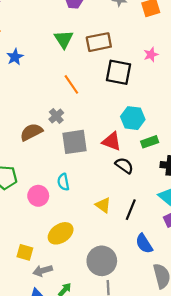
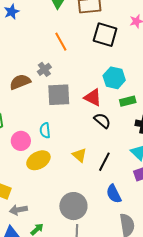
yellow ellipse: (61, 233) -> (38, 160), moved

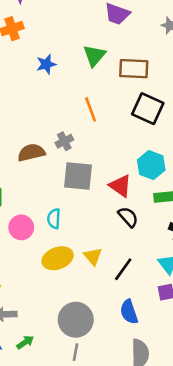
blue star: (12, 12) -> (46, 64), moved
yellow ellipse: (38, 160) -> (58, 258), moved

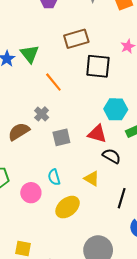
green triangle: (94, 56) -> (30, 54), moved
gray square: (78, 176) -> (61, 137), size x0.7
yellow triangle: (93, 256) -> (92, 178), moved

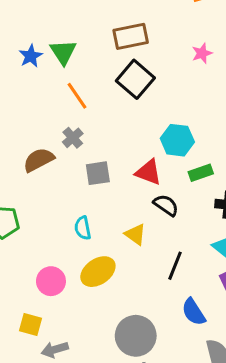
black square: (98, 66) -> (135, 79), moved, turned 30
orange line: (53, 82) -> (77, 96), moved
pink circle: (31, 193) -> (51, 281), moved

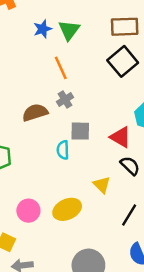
orange line: (77, 96) -> (61, 68), moved
cyan semicircle: (83, 228) -> (63, 150), moved

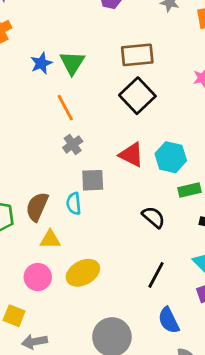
brown semicircle: (35, 112) -> (37, 207), moved, turned -45
red triangle: (121, 137) -> (131, 155), moved
yellow triangle: (102, 185) -> (50, 239), moved, turned -42

